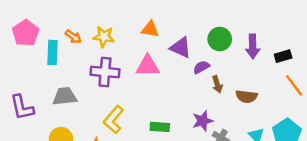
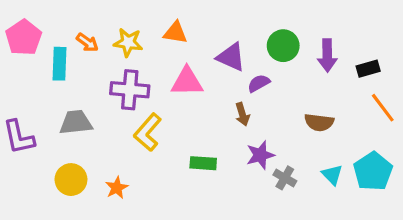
orange triangle: (150, 29) -> (175, 33), moved
brown arrow: (217, 84) -> (242, 114), moved
yellow L-shape: (113, 120) -> (148, 132), moved

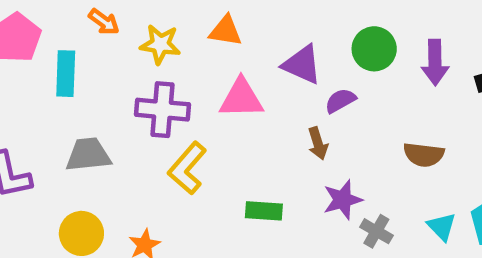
orange arrow: (87, 42) -> (104, 22), moved

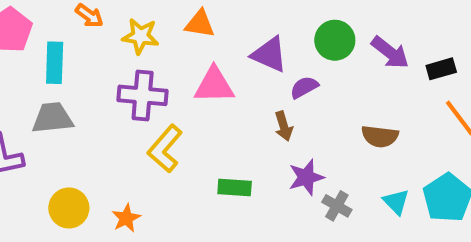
purple arrow: (435, 62) -> (390, 52), turned -51
gray trapezoid: (88, 155) -> (53, 118), moved

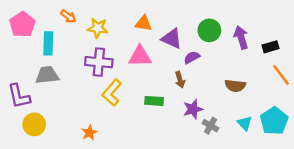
orange triangle: (200, 24) -> (144, 23), moved
purple arrow: (390, 52) -> (241, 37), turned -145
green rectangle: (235, 188) -> (154, 101), moved
yellow circle: (69, 208) -> (34, 124), moved

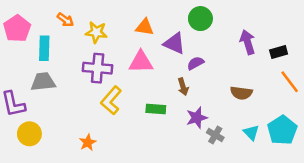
green circle: (209, 30) -> (200, 19), moved

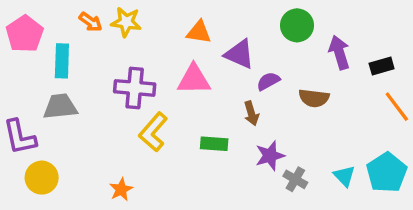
green circle: (200, 19) -> (297, 25), moved
yellow star: (96, 32) -> (126, 22), moved
brown semicircle: (241, 93) -> (314, 98), moved

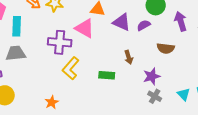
pink triangle: (194, 79) -> (85, 28), moved, turned 30
purple semicircle: (268, 81) -> (144, 25), moved
purple star: (270, 156) -> (152, 76), moved

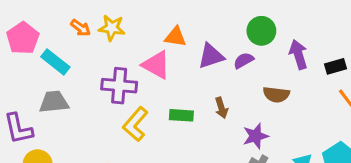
purple triangle: (122, 22) -> (211, 56), turned -42
cyan rectangle: (17, 26) -> (55, 62), turned -54
green rectangle: (107, 75) -> (181, 115), moved

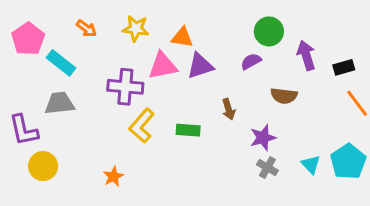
yellow star: (112, 28) -> (136, 28), moved
purple triangle: (211, 56) -> (200, 66), moved
pink triangle: (156, 65) -> (163, 66), turned -40
green rectangle: (181, 115) -> (188, 130), moved

